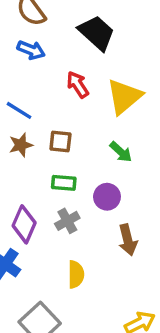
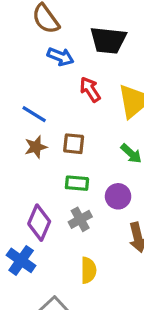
black trapezoid: (97, 33) -> (108, 40), turned 144
blue arrow: (31, 50) -> (61, 57), moved

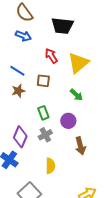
blue arrow: (61, 57) -> (23, 36), moved
brown square: (74, 144) -> (43, 81), moved
green rectangle: (77, 183) -> (43, 113), turned 64

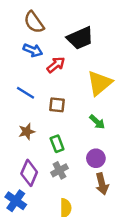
black trapezoid: (62, 26) -> (80, 38), turned -30
red arrow: (51, 56) -> (56, 65), moved, turned 84
brown star: (18, 91) -> (27, 132), moved
purple circle: (68, 121) -> (96, 158), moved

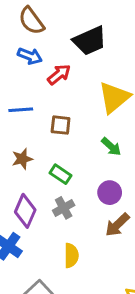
blue line: (25, 93) -> (21, 110), turned -36
green rectangle: (57, 144) -> (61, 174), turned -35
brown arrow: (102, 184) -> (117, 225), turned 60

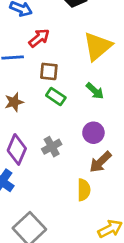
red arrow: (59, 74) -> (39, 38), moved
green rectangle: (61, 174) -> (56, 97), moved
yellow semicircle: (71, 255) -> (84, 190), moved

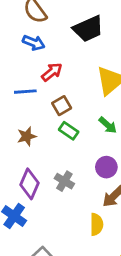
brown square: (49, 71) -> (62, 106), turned -36
gray cross: (52, 147) -> (64, 181), turned -30

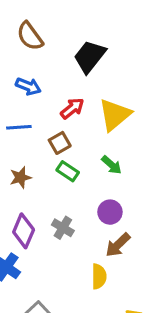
black trapezoid: (88, 29) -> (90, 57), turned 152
blue arrow: (34, 43) -> (28, 86), moved
red arrow: (52, 72) -> (72, 108), moved

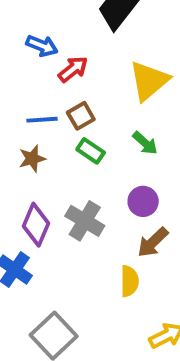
red arrow: (72, 108) -> (73, 69), moved
blue line: (19, 127) -> (42, 120), moved
gray cross: (63, 228) -> (85, 221), size x1.4

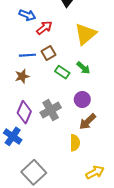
green rectangle: (91, 151) -> (62, 72), moved
gray cross: (85, 221) -> (51, 110), turned 30

